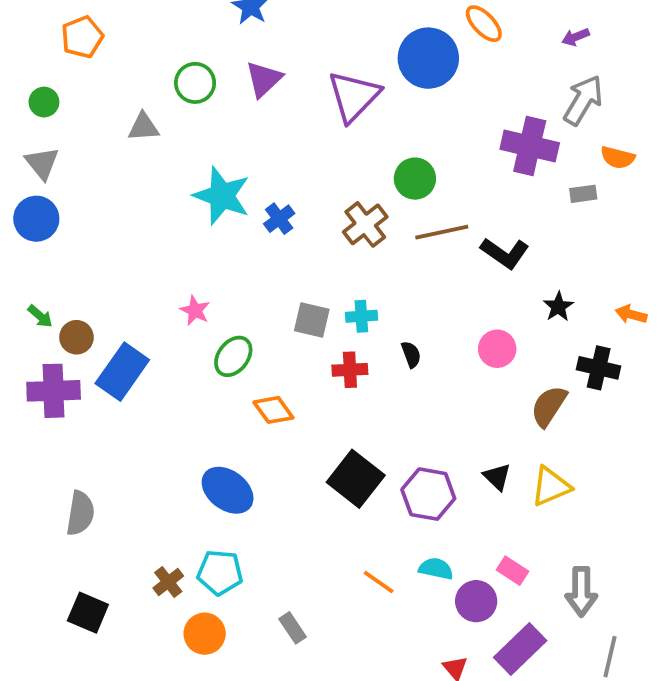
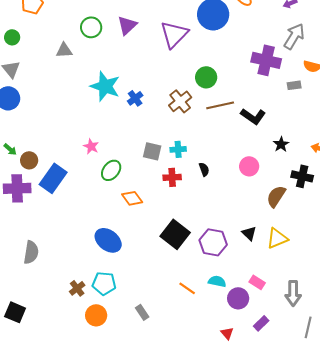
black square: (88, 613) -> (15, 312), moved
purple rectangle: (520, 649) -> (261, 323), size x0.6

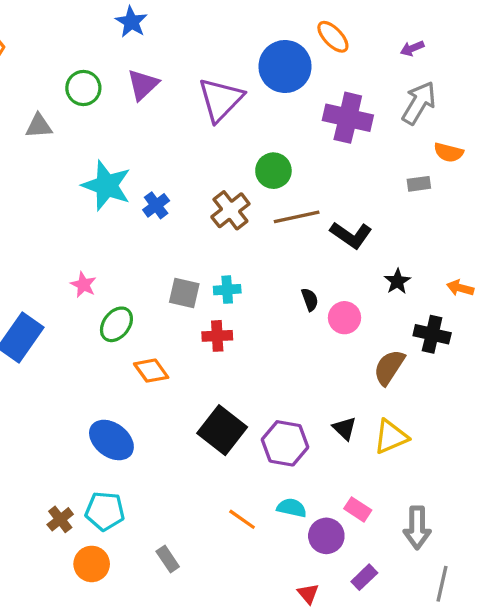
purple cross: (266, 60) -> (348, 118), moved
black semicircle: (204, 169) -> (310, 300), moved

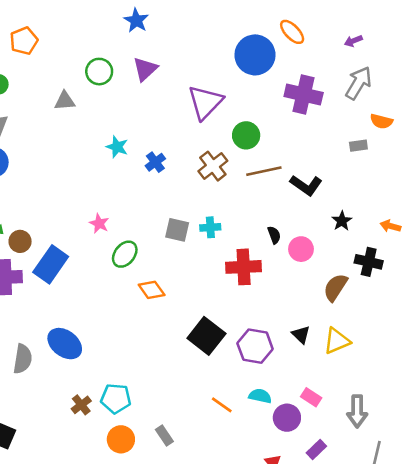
purple triangle: (221, 100) -> (205, 102), moved
cyan star: (107, 185) -> (117, 147), size x0.6
red cross: (217, 336) -> (244, 267), moved, size x1.5
blue ellipse: (111, 440) -> (65, 344), moved
orange circle: (92, 564) -> (121, 439), moved

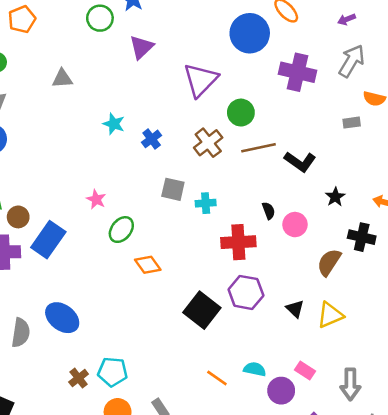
green circle: (99, 72) -> (100, 18), moved
gray square: (177, 230) -> (173, 189), moved
purple hexagon: (255, 346) -> (246, 292), moved

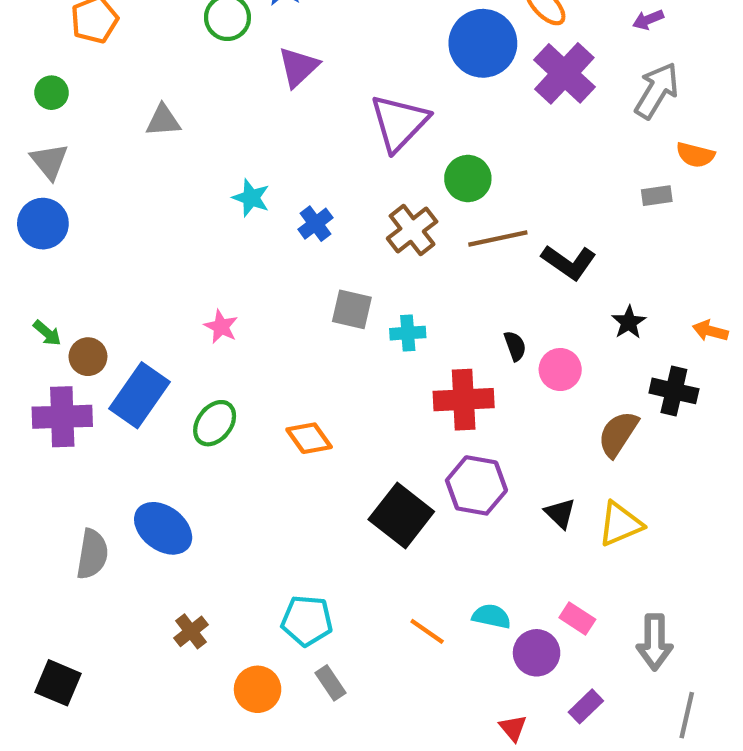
purple cross: (298, 72) -> (564, 73), moved, turned 30
green ellipse: (121, 230) -> (215, 423), moved
cyan pentagon: (113, 372) -> (307, 621), moved

